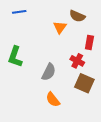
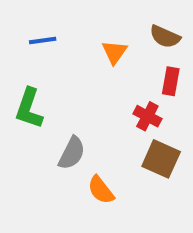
blue line: (19, 12) -> (43, 40), moved
brown semicircle: (77, 16) -> (165, 37), moved
gray semicircle: (49, 72) -> (72, 153), moved

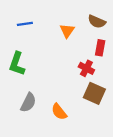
gray semicircle: (72, 153) -> (28, 103), moved

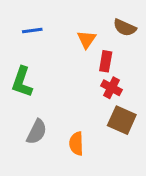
red rectangle: (100, 48) -> (106, 61), moved
orange semicircle: (59, 112) -> (76, 144), turned 36

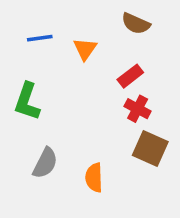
brown semicircle: (125, 28) -> (136, 24), moved
orange triangle: (87, 39) -> (85, 49), moved
red rectangle: (106, 61) -> (130, 76), turned 42

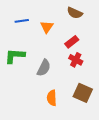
green L-shape: (27, 101) -> (15, 56), turned 75
brown square: (150, 149) -> (83, 93), moved
gray semicircle: (45, 163) -> (44, 68), moved

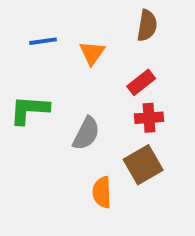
brown semicircle: (75, 13) -> (147, 25), turned -105
red cross: (76, 60) -> (149, 118), turned -32
brown square: (83, 93) -> (143, 165), moved, turned 36

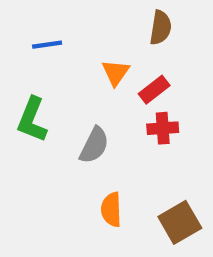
orange triangle: (92, 53) -> (116, 73), moved
green L-shape: (29, 110) -> (32, 120), turned -72
brown square: (143, 165) -> (180, 222), moved

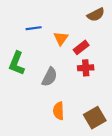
brown semicircle: (161, 28) -> (96, 15), moved, turned 54
blue line: (47, 45) -> (34, 28), moved

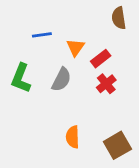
brown semicircle: (96, 15) -> (119, 18), turned 108
red cross: (86, 68) -> (106, 84), turned -35
gray semicircle: (49, 77) -> (61, 80), moved

